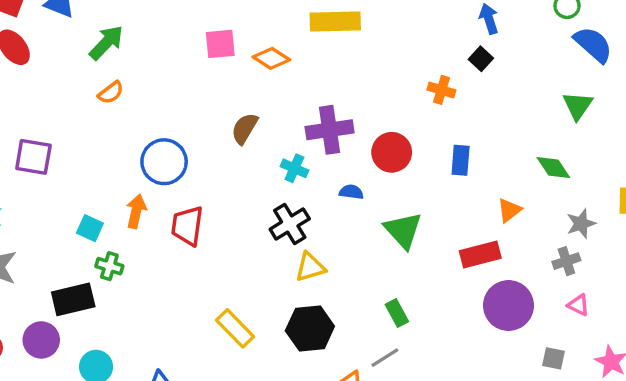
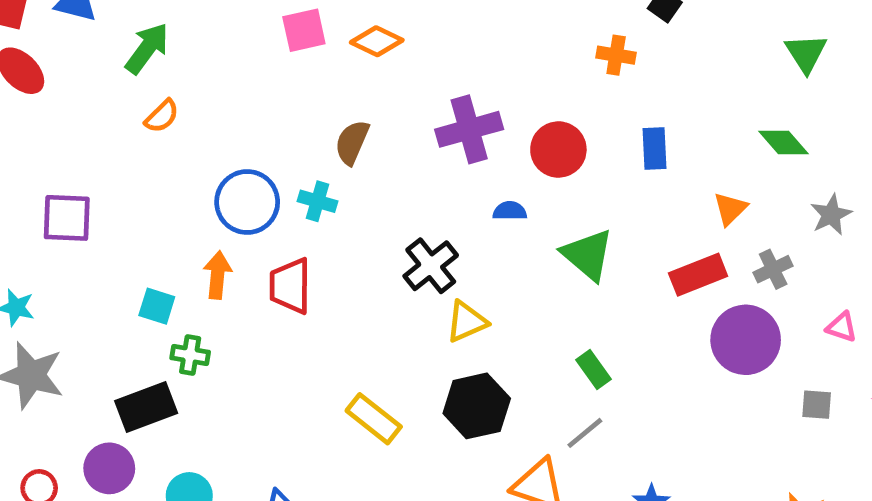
cyan cross: (294, 168) -> (317, 201), moved
gray cross: (566, 261) -> (773, 269), moved

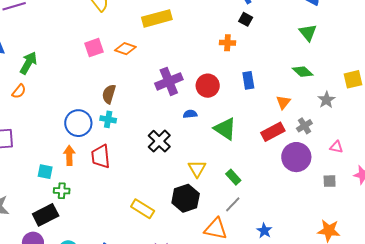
orange semicircle: (162, 116) -> (19, 91), moved
brown semicircle: (352, 142) -> (109, 94), moved
yellow triangle: (466, 322) -> (197, 169), moved, turned -30

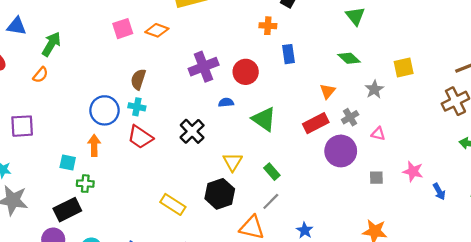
blue rectangle: (248, 80) -> (288, 54), moved
pink triangle: (336, 147) -> (378, 134), moved
red trapezoid: (101, 157) -> (140, 137), moved, turned -50

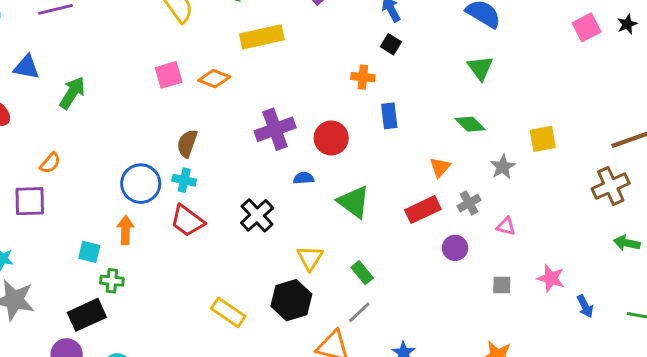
orange semicircle: (40, 75) -> (50, 163), moved
purple circle: (341, 151) -> (455, 248), size x0.6

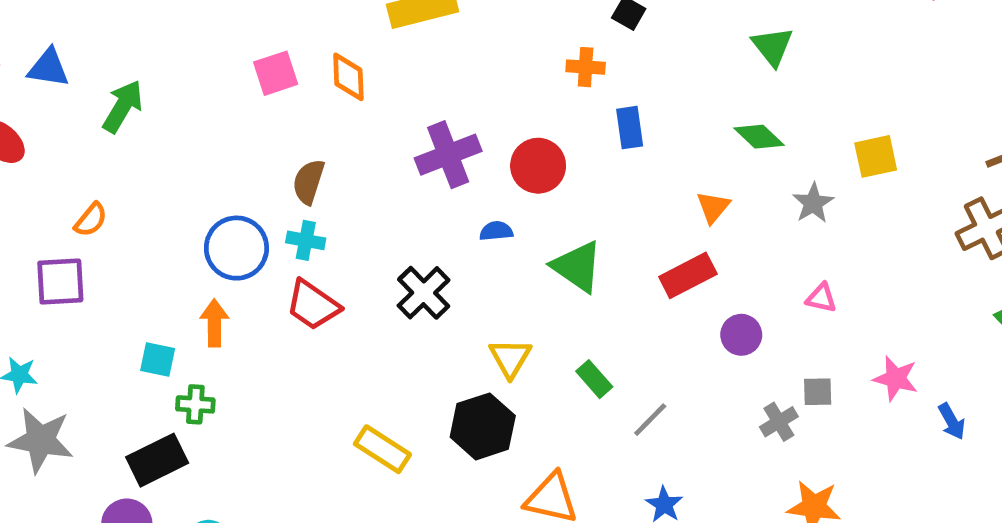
orange diamond: (214, 79) -> (348, 77), turned 68
gray cross: (469, 203) -> (779, 422), moved
gray line: (359, 312) -> (650, 420), moved

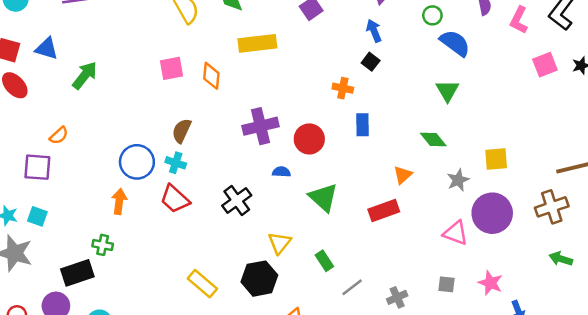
pink triangle: (821, 298) -> (456, 233), size x1.5
purple circle: (741, 335) -> (492, 213), moved, size x1.8
cyan square: (158, 360) -> (37, 216), moved
gray cross: (779, 422) -> (397, 297), moved

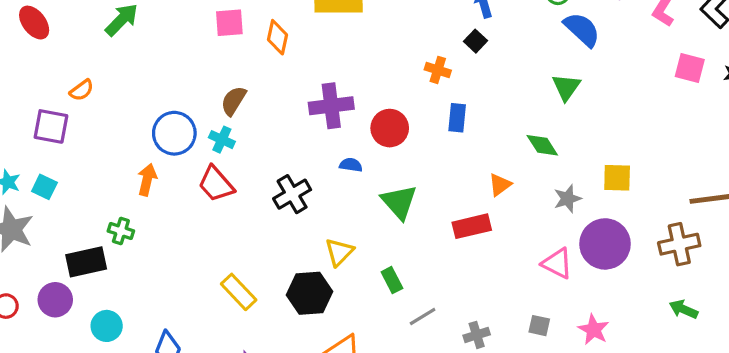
pink square: (545, 65) -> (690, 68), turned 30

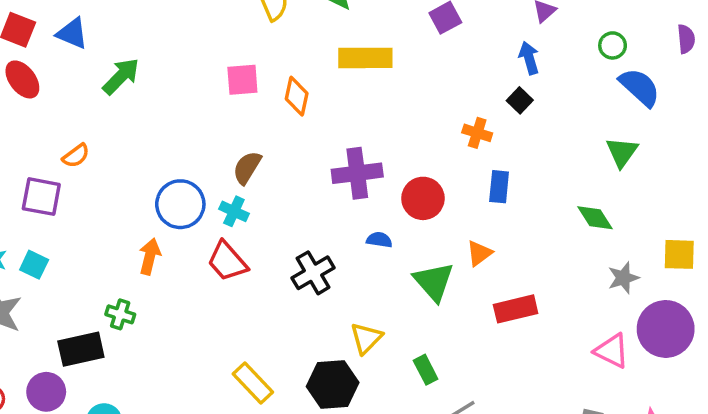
orange triangle: (500, 185) -> (479, 253), moved

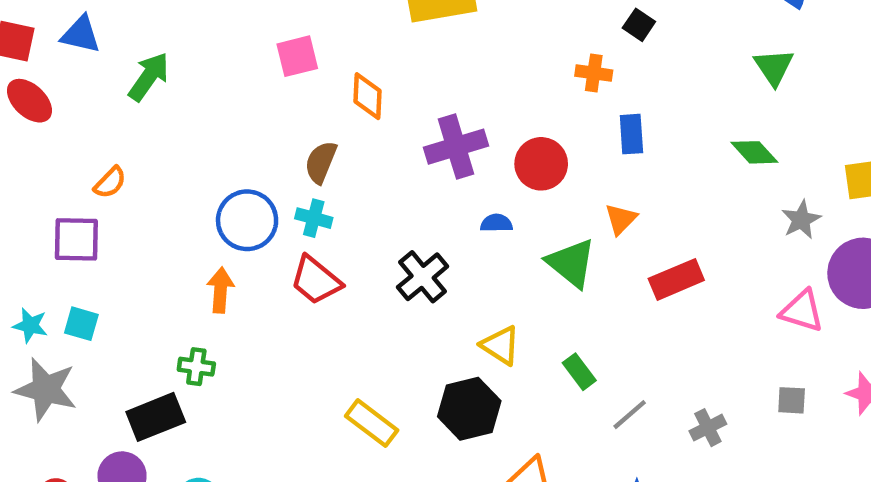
orange diamond: (297, 96) -> (368, 96), moved
yellow triangle: (366, 338) -> (500, 345), turned -32

